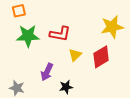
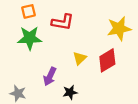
orange square: (19, 11) -> (29, 11), moved
red L-shape: (60, 34) -> (63, 22), moved

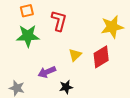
red L-shape: (63, 22) -> (59, 21), turned -85
purple arrow: (50, 76) -> (47, 72), turned 42

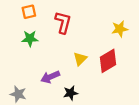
yellow star: (112, 27) -> (120, 29), size x0.7
green star: (28, 36) -> (30, 38), size x0.7

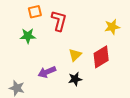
orange square: (29, 12) -> (35, 12), moved
black star: (71, 93) -> (75, 79), moved

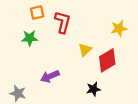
yellow triangle: (75, 55) -> (85, 50), moved
black star: (75, 79) -> (93, 89), moved

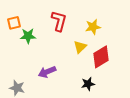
orange square: (37, 13) -> (14, 23), moved
yellow star: (119, 28) -> (93, 27), moved

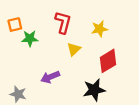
yellow triangle: (80, 47) -> (74, 49), moved
black star: (88, 84) -> (94, 90), size x1.5

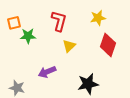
yellow star: (99, 29) -> (98, 18), moved
red diamond: (108, 61) -> (108, 45), moved, turned -40

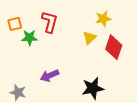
red L-shape: (59, 21) -> (50, 22), moved
yellow triangle: (69, 46) -> (90, 38), moved

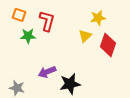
orange square: (15, 24) -> (19, 15), moved, turned 32
black star: (93, 88) -> (70, 84), moved

